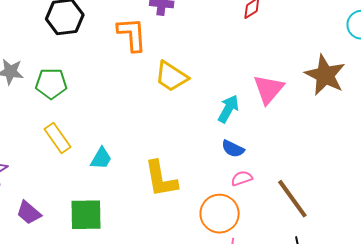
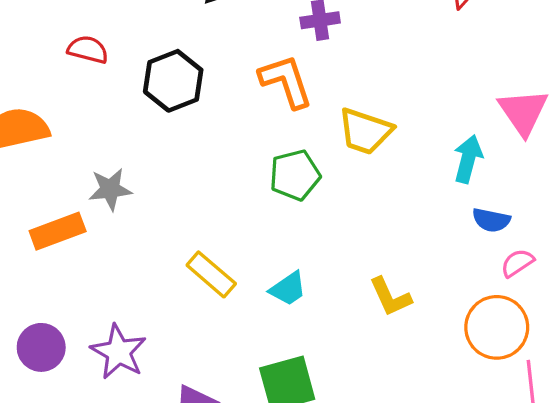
green pentagon: (51, 84) -> (295, 175), moved
cyan trapezoid: (101, 158) -> (288, 289), turned 40
yellow L-shape: (161, 179) -> (390, 297), size x0.7

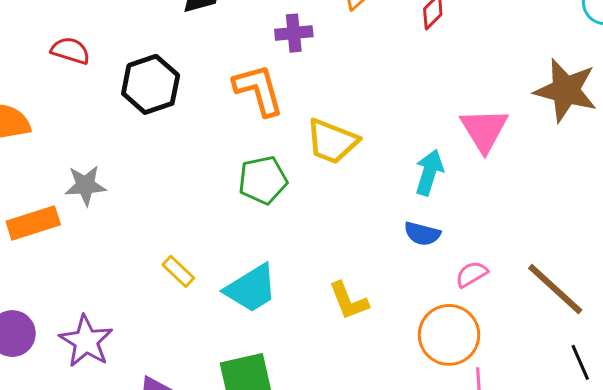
blue semicircle: (491, 220) -> (422, 234), moved
yellow rectangle: (211, 274) -> (178, 271), size x0.7
cyan trapezoid: (288, 289) -> (251, 288), size x1.5

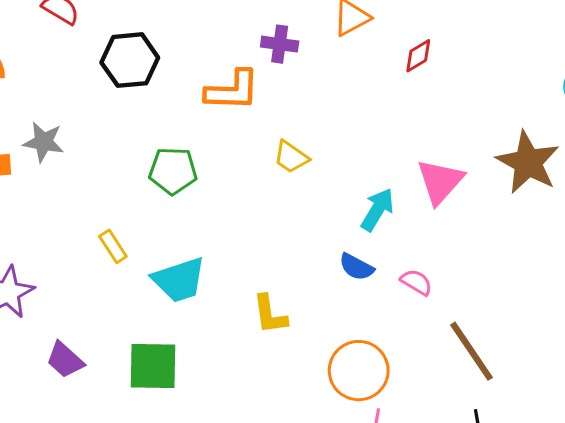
orange L-shape: (259, 90) -> (232, 91), turned 94
yellow trapezoid: (332, 141) -> (291, 157), size x0.7
green pentagon: (263, 180) -> (173, 171), moved
pink semicircle: (472, 274) -> (416, 282), moved, turned 48

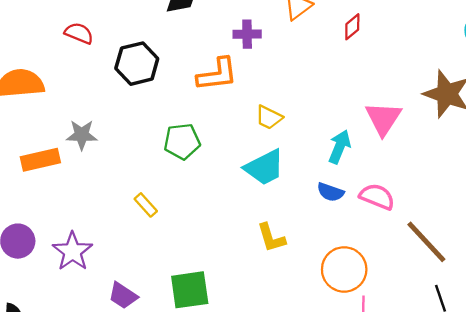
cyan trapezoid: (179, 280) -> (264, 168), moved
pink semicircle: (416, 282) -> (377, 197), size x1.4

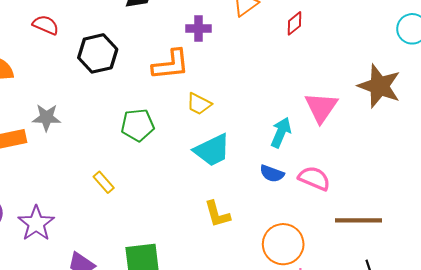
yellow trapezoid: (269, 117) -> (199, 104), moved
brown line: (426, 242) -> (358, 220), turned -48

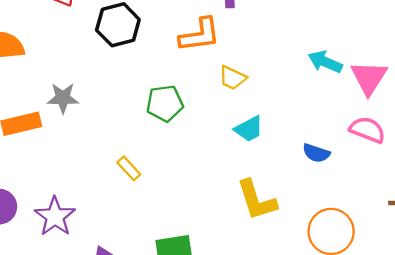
cyan arrow: (281, 132) -> (325, 62), moved, turned -88
cyan trapezoid: (212, 150) -> (249, 129), size x0.7
pink semicircle: (314, 178) -> (367, 130), moved
yellow L-shape: (217, 214) -> (257, 200), size x1.4

